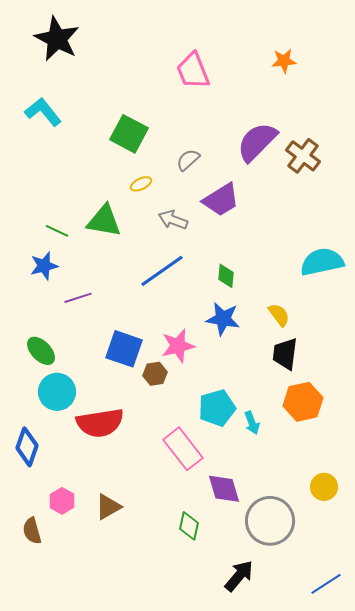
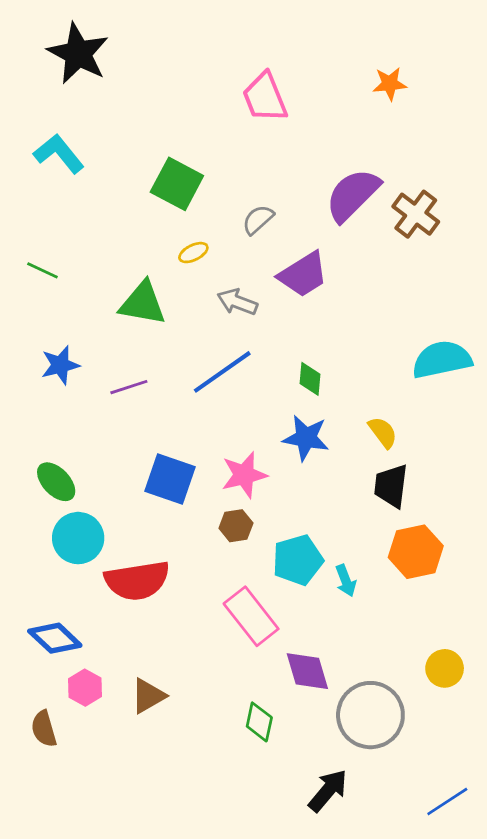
green line: (57, 231) -> (42, 270), moved
purple line: (78, 298) -> (129, 387), moved
brown hexagon: (155, 374) -> (236, 526), moved
blue diamond: (27, 447) -> (55, 638), moved, turned -66

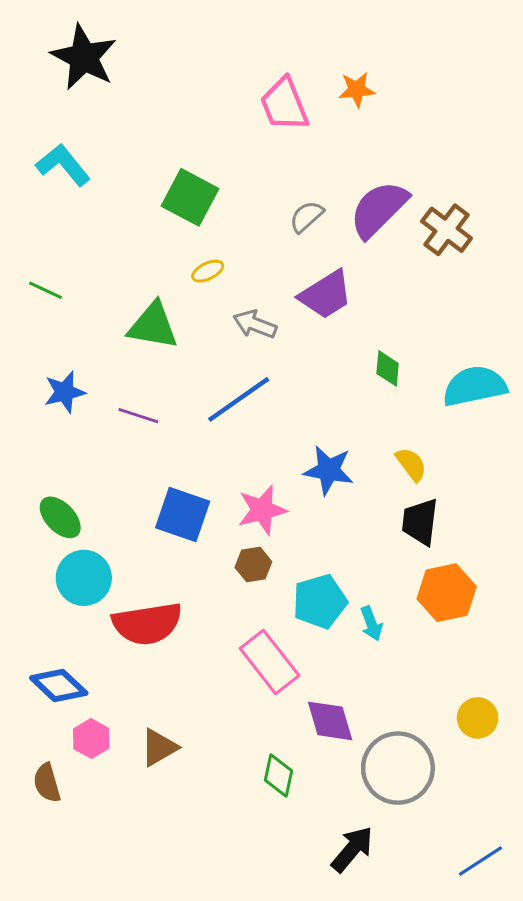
orange star: (390, 84) -> (357, 90), moved
gray semicircle: (258, 220) -> (306, 217), moved
green diamond: (310, 379) -> (388, 368), moved
purple line: (129, 387) -> (138, 416), turned 36

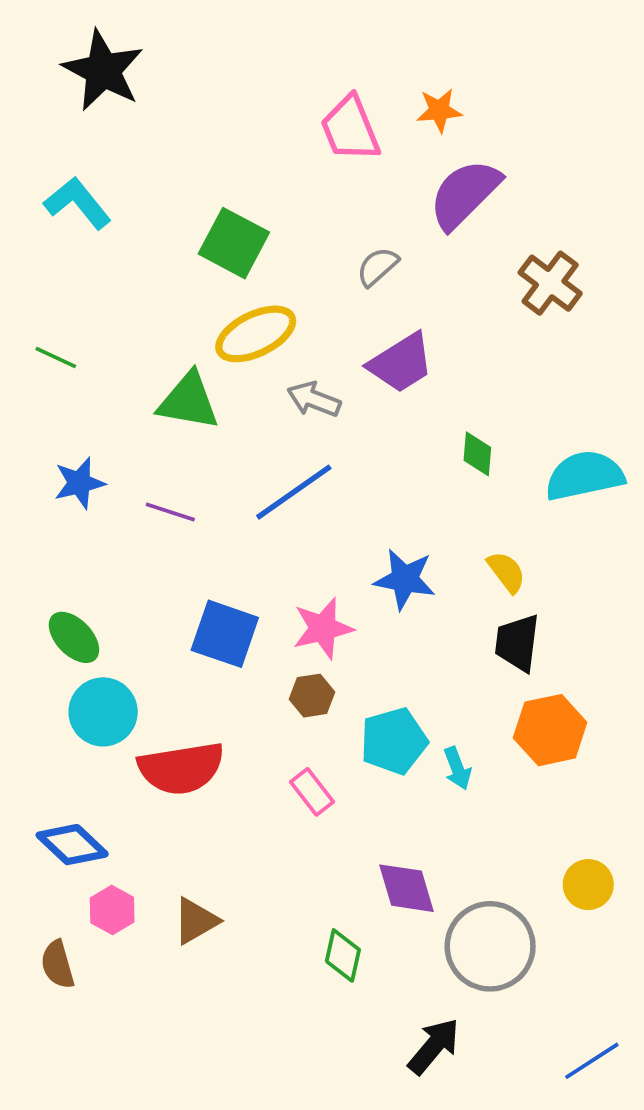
purple semicircle: (379, 209) -> (465, 194), moved
yellow ellipse: (208, 271) -> (256, 334), size x2.0
pink rectangle: (270, 662) -> (312, 792), moved, size x0.6

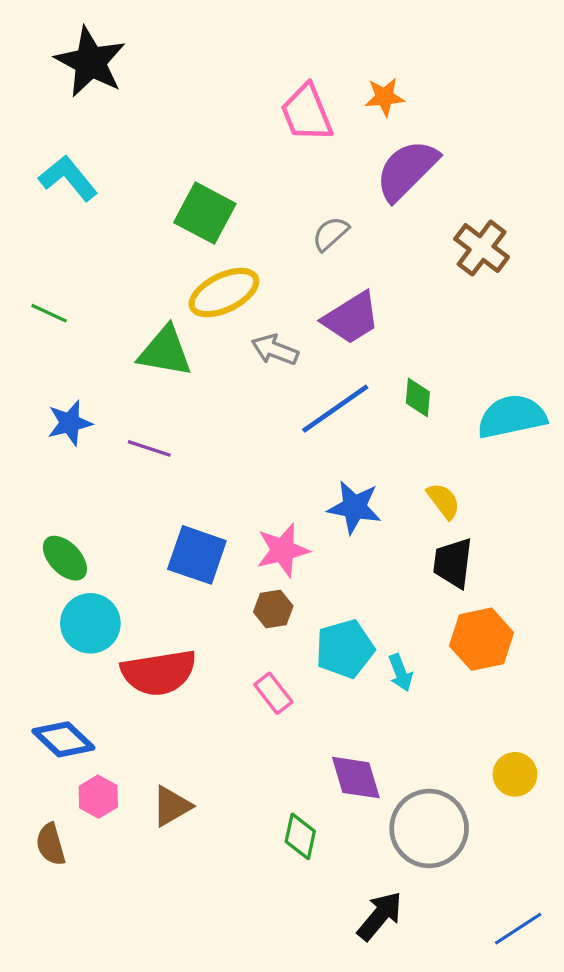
blue line: (294, 492) -> (335, 409), moved

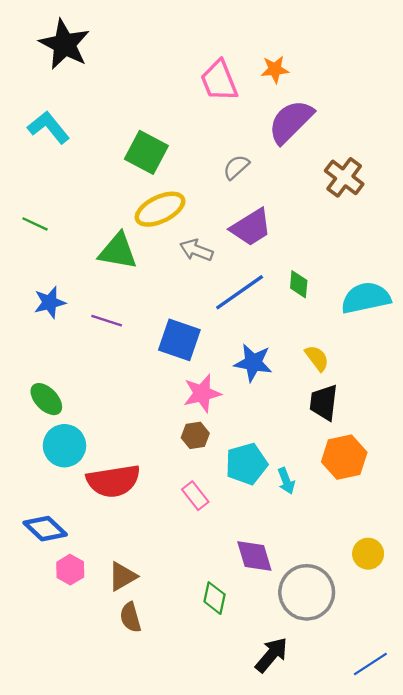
blue square: (197, 555) -> (179, 340), moved
brown semicircle: (51, 844) -> (130, 617), moved

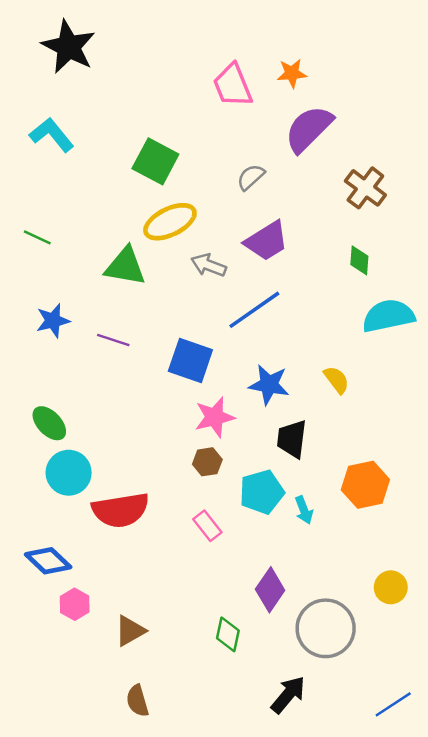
green diamond: (299, 284) -> (359, 260), moved
black trapezoid: (324, 402) -> (292, 439), moved
purple diamond: (254, 556) -> (270, 590), turned 51
brown triangle: (122, 576) -> (130, 631), moved
brown semicircle: (130, 617) -> (137, 701), moved

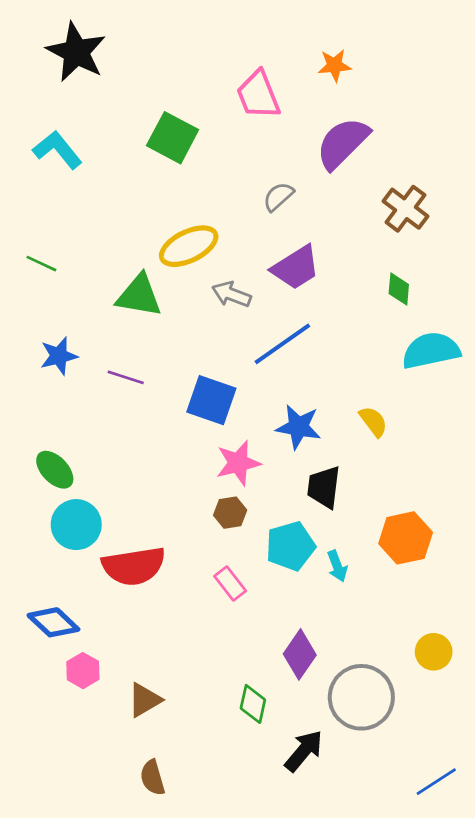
orange star: (292, 73) -> (335, 65), moved
green square: (155, 161) -> (173, 138), moved
black arrow: (288, 695) -> (304, 751), moved

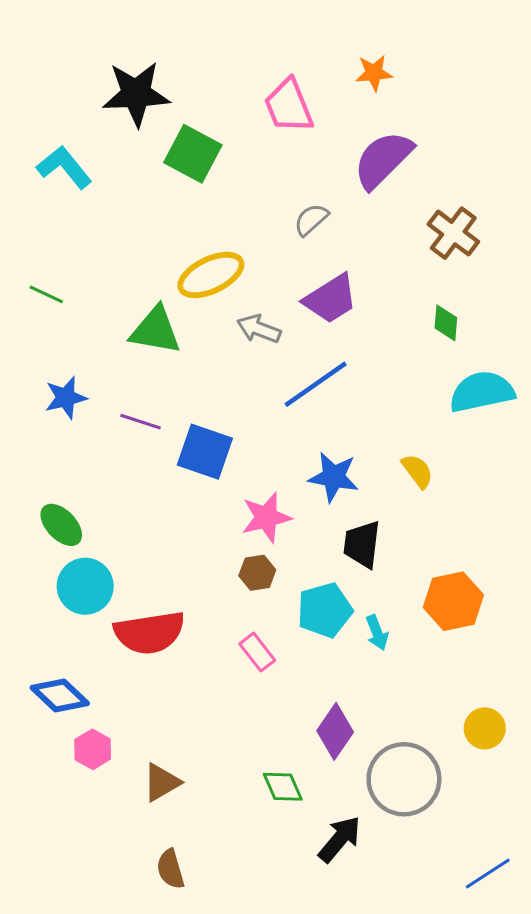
black star: (76, 52) -> (136, 94), moved, turned -30
blue square: (211, 400) -> (205, 452), moved
green diamond: (253, 704) -> (283, 787), turned -36

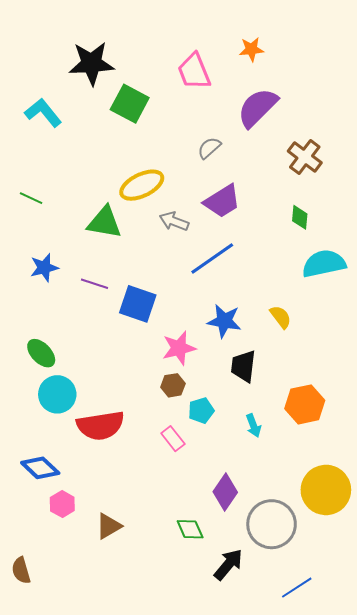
cyan pentagon: (325, 610) -> (201, 410), moved, size x0.7
yellow circle: (485, 728) -> (326, 490), size x1.8
brown semicircle: (170, 869) -> (21, 570), moved
blue line: (488, 874) -> (297, 588), moved

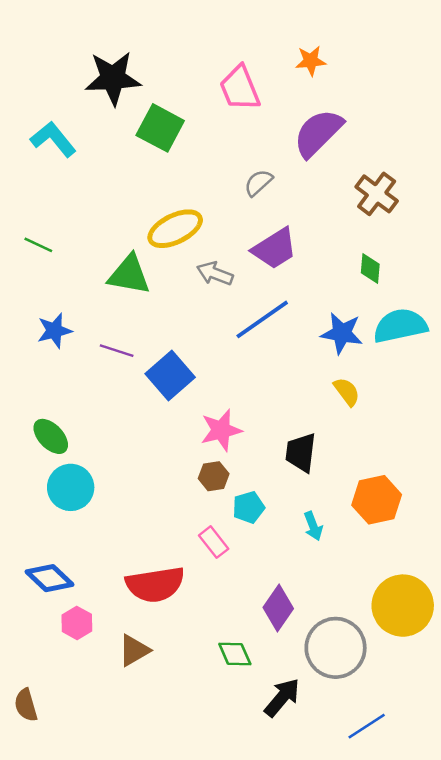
blue square: (138, 304) -> (170, 375), turned 30
blue star: (224, 321) -> (342, 333), moved
red semicircle: (101, 426) -> (155, 584), moved

